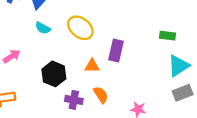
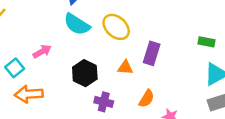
cyan semicircle: (43, 28) -> (77, 24), size x1.6
orange semicircle: (101, 95) -> (147, 99), moved, turned 60

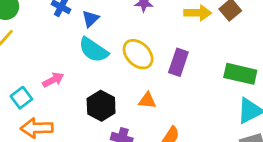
green rectangle: (206, 42) -> (240, 74), size x1.6
purple rectangle: (152, 53) -> (178, 62), moved

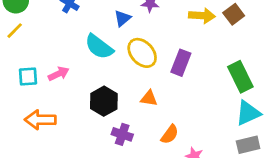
blue triangle: (90, 19) -> (123, 18), moved
green rectangle: (240, 74) -> (240, 77), turned 48
cyan square: (21, 98) -> (28, 77), moved, turned 30

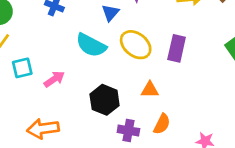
cyan square: (28, 77) -> (22, 68), moved
orange semicircle: (170, 134) -> (162, 124), moved

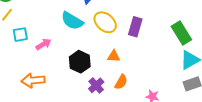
purple cross: (128, 131) -> (96, 85), turned 35

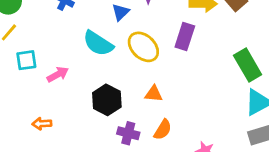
purple rectangle: (135, 27) -> (185, 37), moved
orange arrow: (33, 80) -> (42, 124), size x0.6
purple cross: (96, 85) -> (128, 133), turned -35

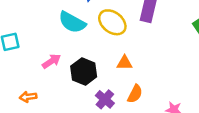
pink arrow: (58, 74) -> (51, 61), moved
purple cross: (128, 133) -> (105, 99), turned 30

